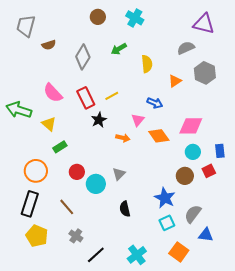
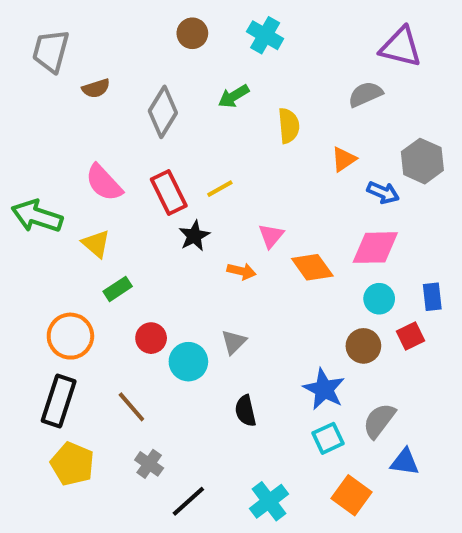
gray hexagon: (205, 73) -> (422, 161), moved
blue arrow: (155, 103) -> (383, 193), moved

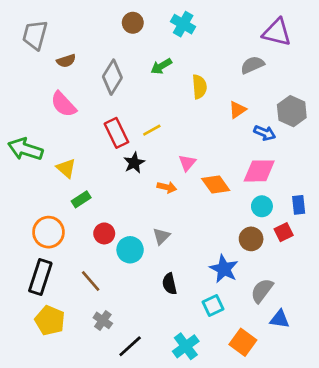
pink semicircle: (104, 183) -> (63, 104), moved
cyan square: (328, 438) -> (213, 306), moved

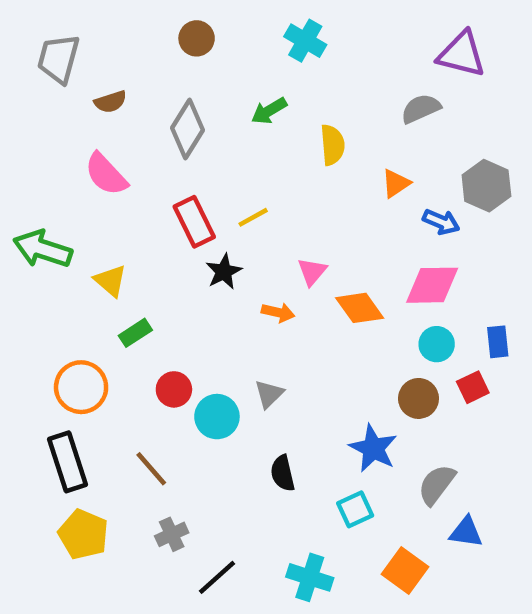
brown circle: (133, 23) -> (197, 38), moved
black rectangle: (40, 277) -> (67, 462), turned -36
gray cross: (103, 320) -> (172, 534), turned 30
cyan cross: (186, 346) -> (310, 577), turned -35

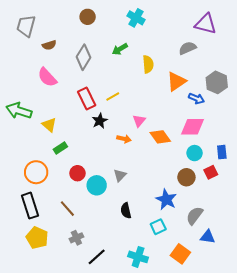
orange triangle: (396, 183) -> (176, 81), size x1.5

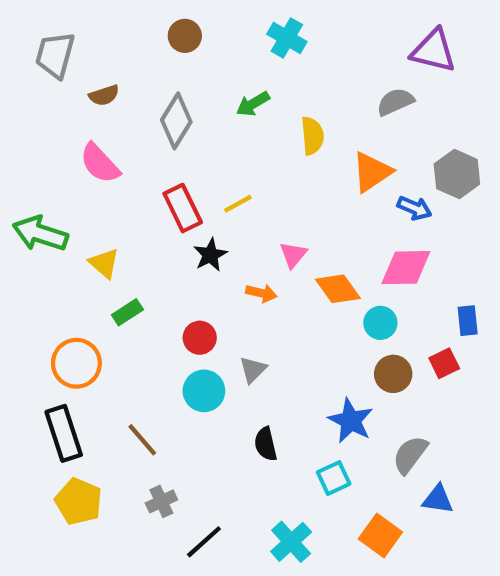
cyan circle: (195, 153) -> (380, 323), moved
red circle: (77, 173) -> (200, 338), moved
cyan cross: (138, 257) -> (291, 542), turned 30

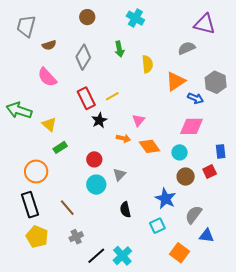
green arrow: (253, 104) -> (119, 49), turned -70
orange diamond: (338, 289) -> (149, 146), moved
cyan cross: (291, 542) -> (122, 256), moved

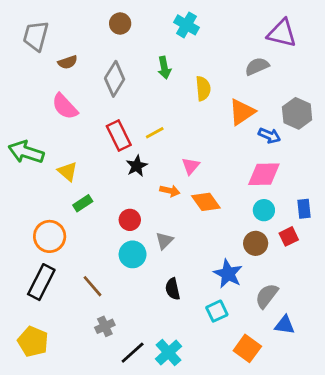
cyan circle: (180, 152) -> (264, 210), moved
black rectangle: (30, 205) -> (41, 282), turned 45
yellow pentagon: (37, 237) -> (33, 342), moved

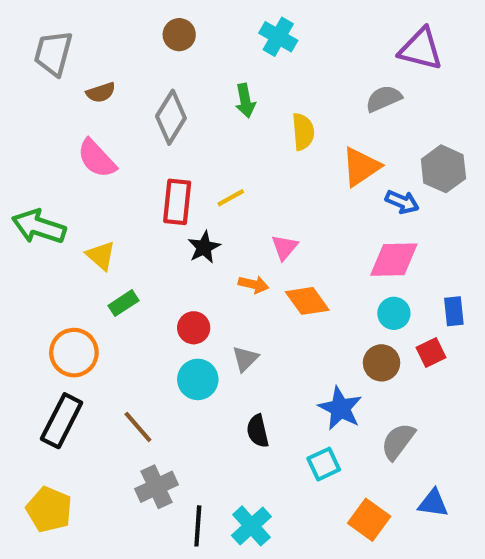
red rectangle: (119, 136) -> (177, 202), turned 32
blue triangle: (285, 325) -> (433, 503), moved
gray cross: (105, 326) -> (156, 487), size x1.4
black line: (133, 353) -> (198, 526), turned -44

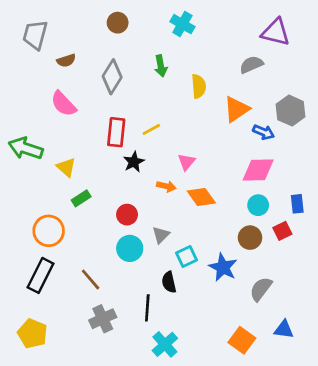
cyan square: (324, 464) -> (186, 257), moved
black line: (198, 526) -> (147, 308), moved

